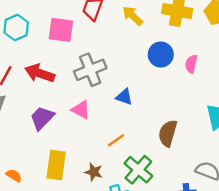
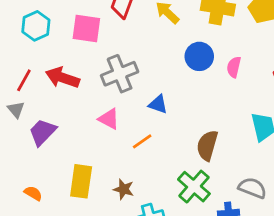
purple trapezoid: (42, 118) -> (43, 132), moved
orange line: (116, 140) -> (142, 141), moved
green cross: (138, 170) -> (194, 187), moved

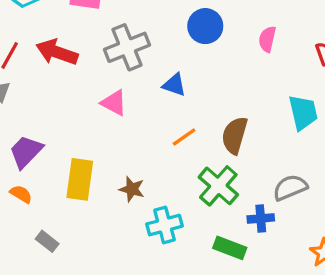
blue circle: (199, 56) -> (205, 26), moved
purple trapezoid: (43, 132) -> (26, 152), moved
orange line: (142, 141) -> (184, 137), moved
gray semicircle: (252, 188) -> (290, 188), turned -44

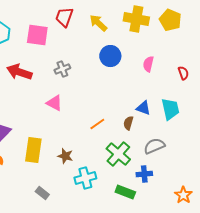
gray cross: (127, 47) -> (62, 69), size x0.6
blue triangle: (174, 85) -> (143, 108), moved
brown semicircle: (235, 135) -> (128, 123), size x0.6
gray semicircle: (290, 188) -> (154, 146), moved
gray rectangle: (47, 241) -> (42, 193), moved

